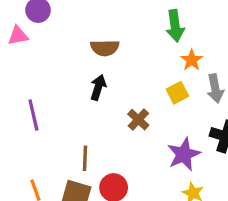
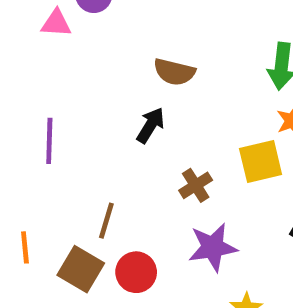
yellow square: (177, 93) -> (261, 162), size x1.4
purple star: (184, 154) -> (213, 247), moved

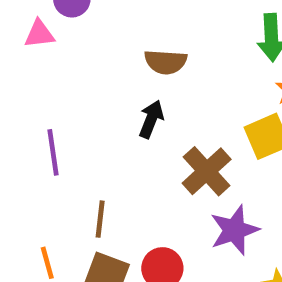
brown cross: (196, 185) -> (207, 171), size x1.5
brown line: (106, 221) -> (100, 219), moved

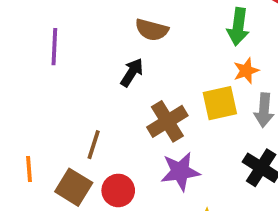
purple line: (53, 152) -> (54, 47), moved
brown line: (100, 219) -> (94, 145), moved

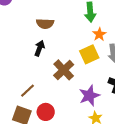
brown line: (94, 145) -> (27, 91), turned 42
purple star: (180, 171) -> (89, 96), moved

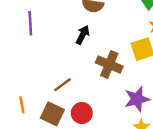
brown cross: (64, 70) -> (109, 65), turned -30

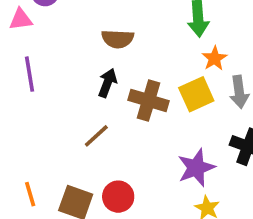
brown cross: (109, 65) -> (149, 100), moved
brown line: (63, 85) -> (96, 136), moved

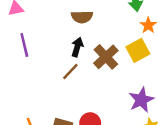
brown cross: (149, 100) -> (106, 57), turned 35
brown line: (96, 136) -> (70, 71), moved

